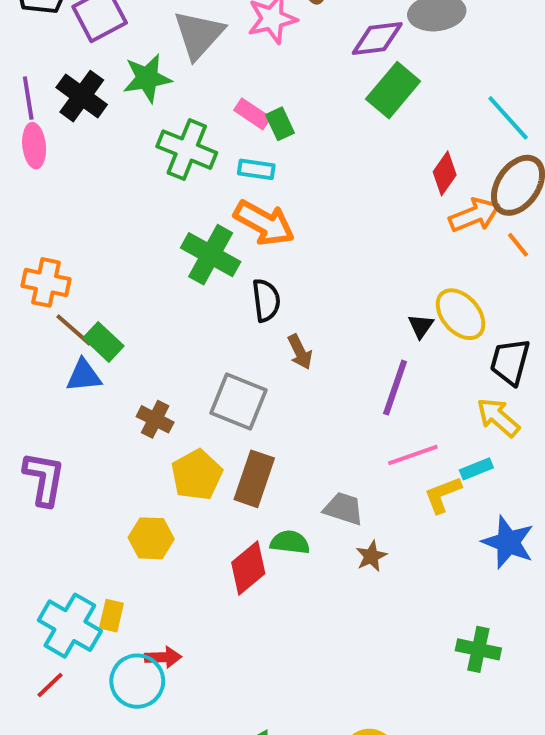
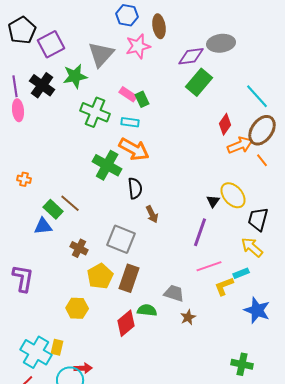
orange cross: (46, 282) -> (24, 179), size x0.6
brown line: (74, 330) -> (70, 203), moved

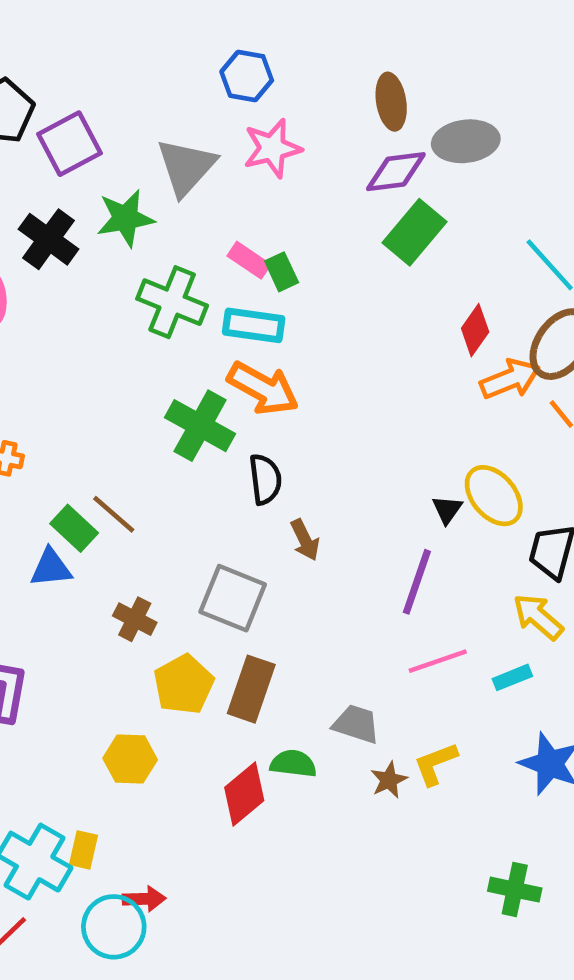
brown ellipse: (159, 26) -> (391, 102), moved
cyan rectangle: (130, 122) -> (254, 325), size x1.4
yellow L-shape: (224, 286) -> (435, 764), moved

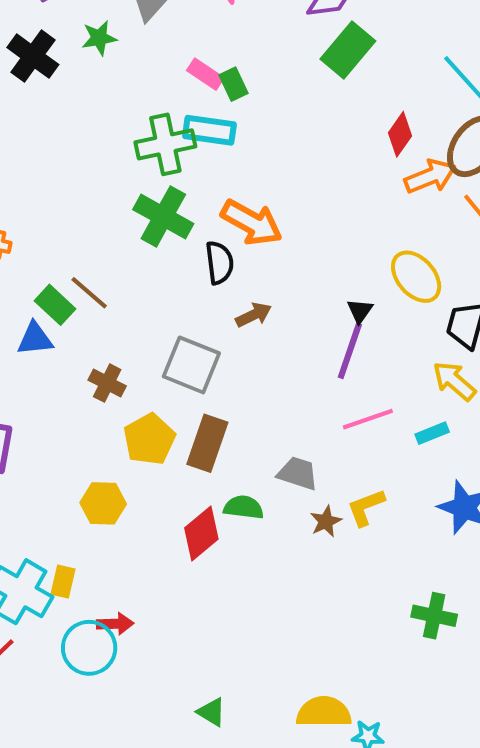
green star: (125, 218) -> (99, 38), size x0.7
green cross: (172, 302) -> (165, 144), moved, turned -34
orange arrow: (263, 388) -> (252, 223), moved
black triangle: (447, 510) -> (360, 311), moved
brown arrow: (305, 540) -> (254, 315), turned -90

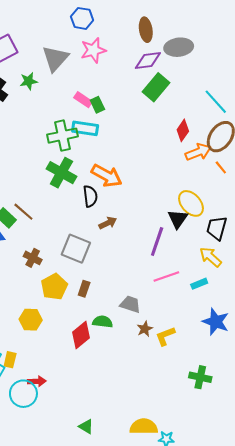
black triangle: (360, 311) -> (178, 219), moved, size x1.5
brown rectangle: (207, 443) -> (84, 289), size x0.6
yellow L-shape: (366, 507) -> (165, 336), moved

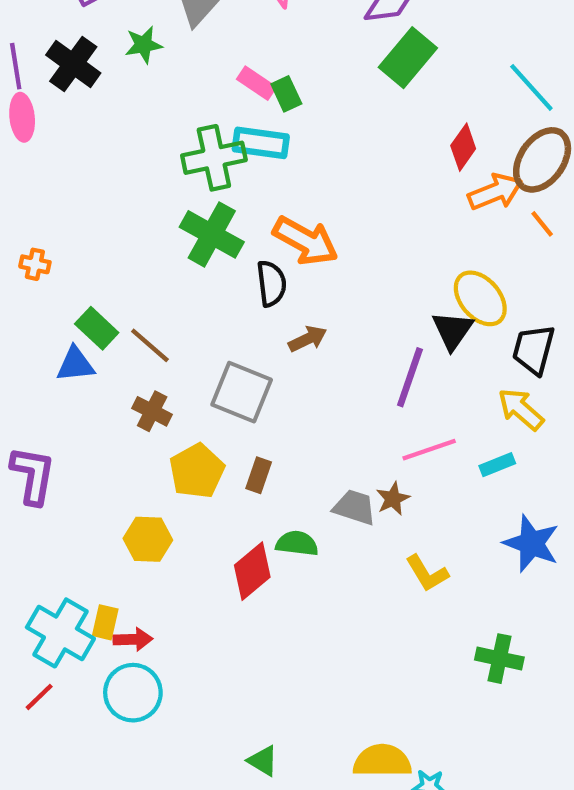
brown line: (23, 212) -> (150, 345), moved
brown star: (145, 329) -> (393, 499), moved
yellow L-shape: (165, 336) -> (427, 573), turned -100
red arrow: (37, 381) -> (133, 639), moved

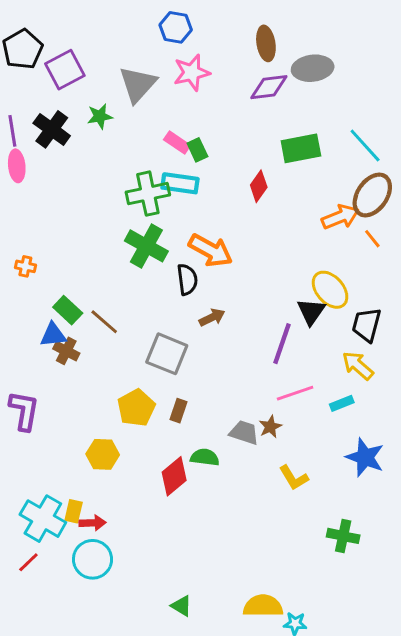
green rectangle: (408, 58) -> (301, 148), moved, turned 39
red diamond: (463, 147) -> (259, 186), moved
brown cross: (152, 411) -> (66, 351), moved

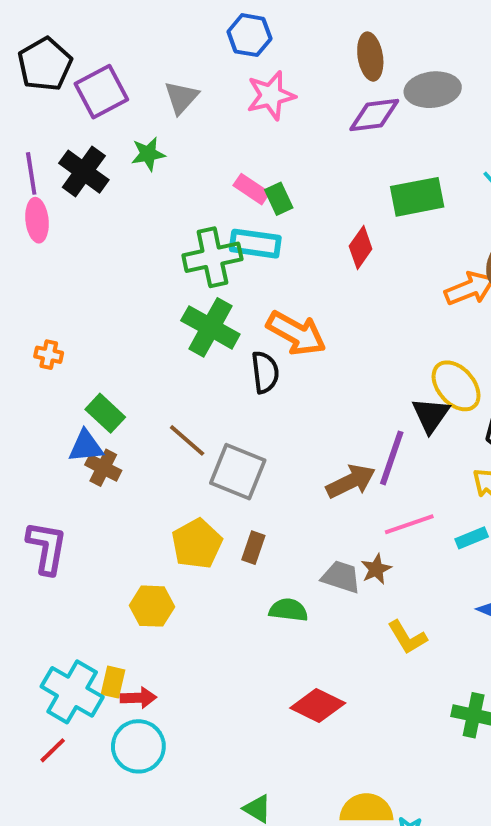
gray triangle: (138, 84) -> (181, 97), moved, size x0.7
brown arrow: (212, 317) -> (351, 481), moved, size x1.4
brown line: (104, 322) -> (187, 440), moved
red diamond: (174, 476) -> (318, 705), moved, turned 66

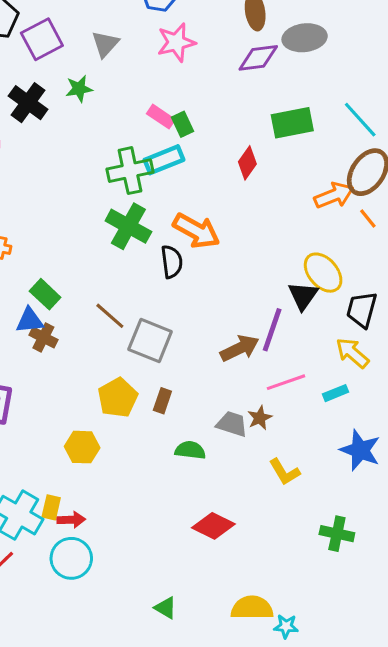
cyan rectangle: (255, 244) -> (164, 160), turned -30

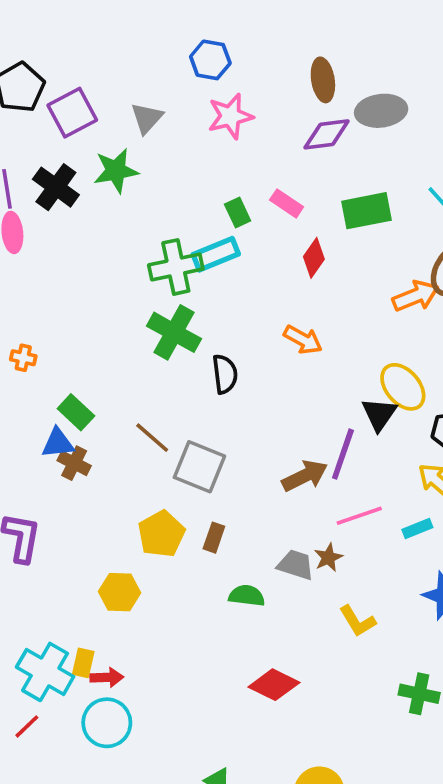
green star: (79, 89) -> (116, 171), size x1.4
pink rectangle: (161, 117) -> (287, 203), moved
orange arrow: (196, 231) -> (303, 340), moved, size x0.7

